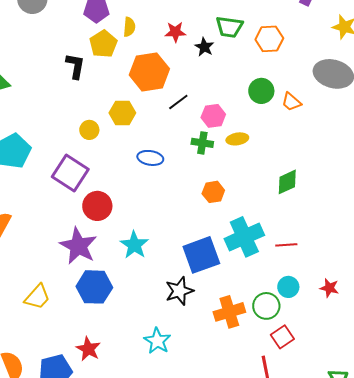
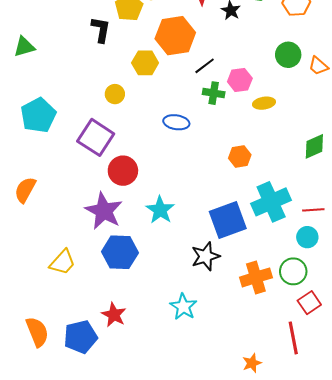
yellow hexagon: (122, 113) -> (145, 63), moved
green cross: (202, 143) -> (214, 93), moved
cyan circle: (288, 287) -> (307, 237), moved

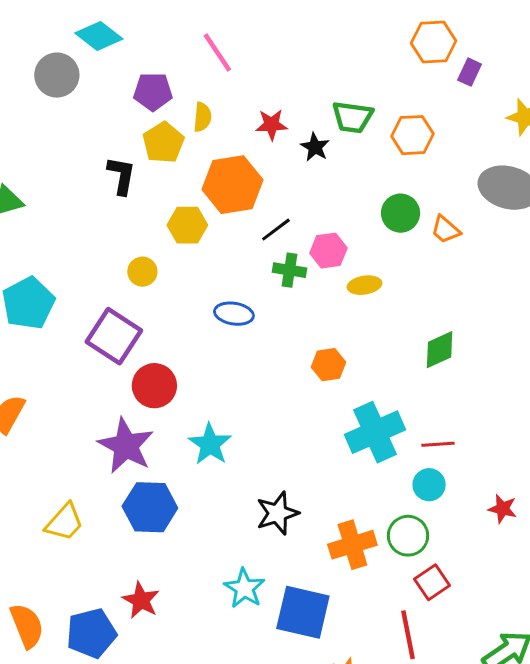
blue square: (228, 220) -> (303, 612), moved, turned 33

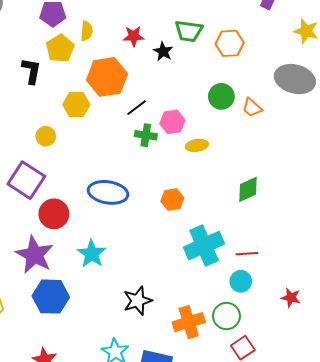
blue ellipse: (234, 314) -> (108, 192), moved, size x1.5

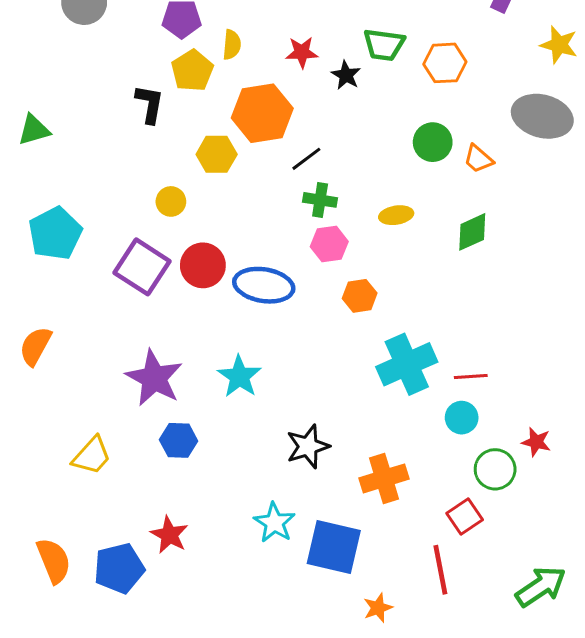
pink hexagon: (172, 122) -> (329, 244), moved
green diamond: (248, 189) -> (472, 232), moved
red circle: (54, 214) -> (203, 265), moved
blue hexagon: (51, 297) -> (179, 440), size x0.7
green circle: (226, 316) -> (495, 469), moved

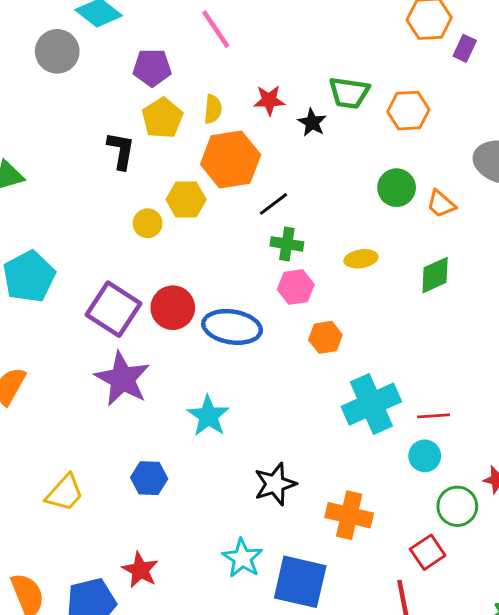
yellow semicircle: (232, 45) -> (213, 109), moved
yellow circle: (171, 201) -> (148, 223), moved
purple star: (154, 378) -> (122, 379), moved
orange cross: (384, 478) -> (349, 515), turned 30

